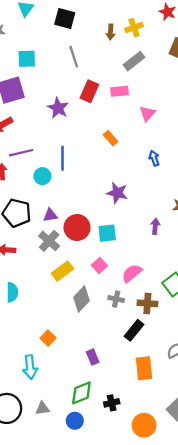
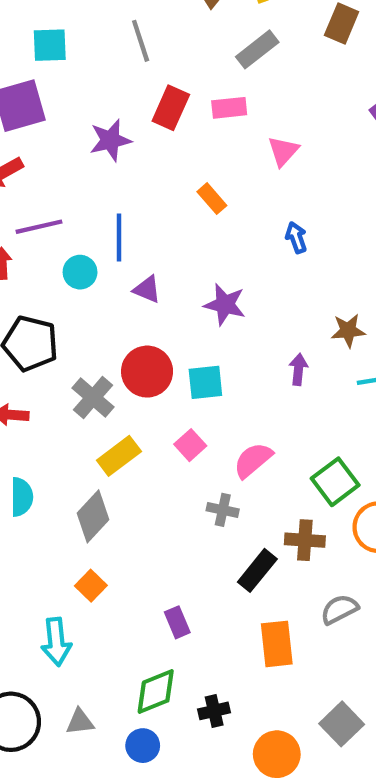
purple star: (58, 108) -> (110, 140), turned 30
purple triangle: (50, 215) -> (147, 289), moved, turned 32
gray diamond: (81, 299) -> (93, 516), moved
brown cross: (147, 303) -> (305, 540), moved

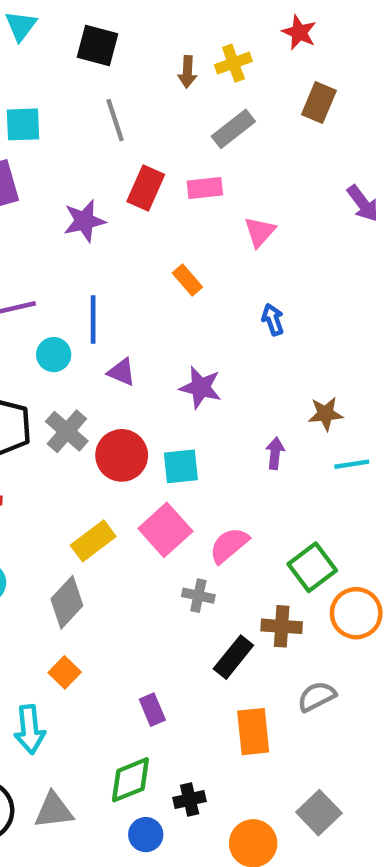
gray cross: (93, 397) -> (67, 431), moved
pink square: (190, 445) -> (165, 530), size x1.6
gray triangle: (80, 722) -> (54, 810), size x1.4
blue circle: (143, 746) -> (146, 835), moved

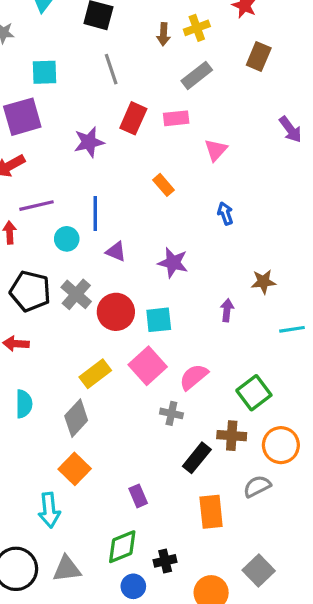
cyan line: (352, 464) -> (292, 329), moved
orange circle: (356, 613) -> (281, 445), moved
orange square: (65, 672) -> (75, 469), size x1.4

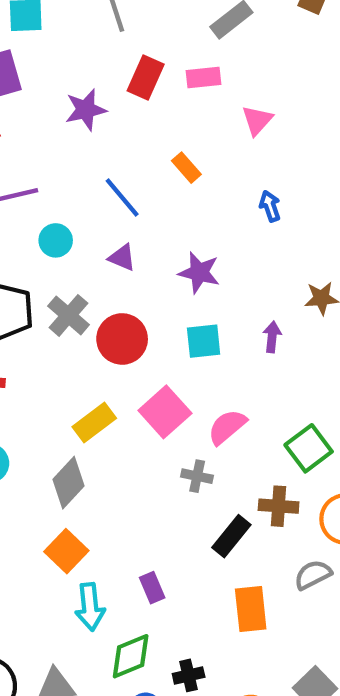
blue line: (95, 213) -> (122, 198), moved, turned -40
cyan square: (159, 320) -> (204, 341), moved
cyan arrow: (49, 510) -> (90, 607), moved

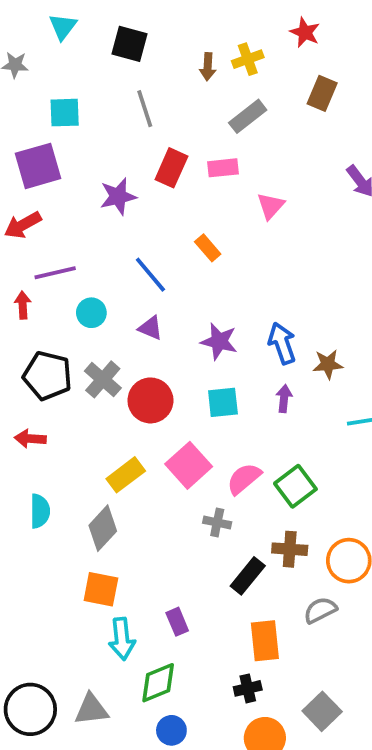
blue arrow: (270, 206) -> (282, 343), moved, size x1.5
green square: (309, 448) -> (295, 486), moved
orange square: (66, 551) -> (101, 589), turned -33
black cross: (189, 675) -> (248, 688), moved

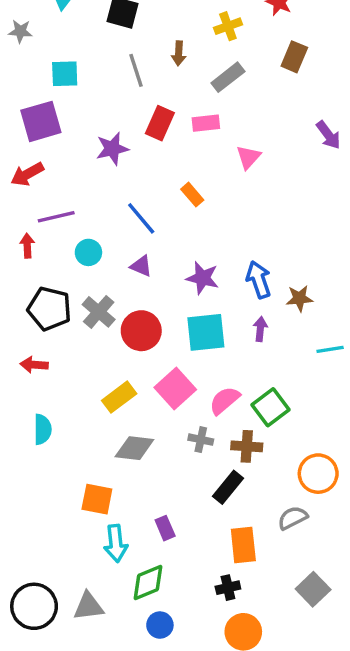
brown arrow: (208, 67) -> (179, 53), moved
cyan square: (223, 402) -> (206, 332), size x1.4
gray diamond: (103, 528) -> (134, 448), moved, turned 54
brown cross: (290, 549) -> (247, 446), moved
gray square: (322, 711) -> (313, 589), moved

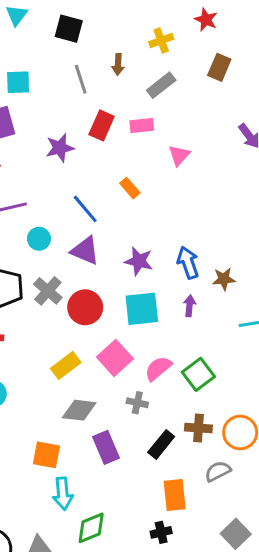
purple triangle: (141, 266) -> (85, 251), size x1.5
brown cross: (247, 446) -> (198, 428), moved
purple rectangle: (165, 528) -> (106, 447), moved, size x1.5

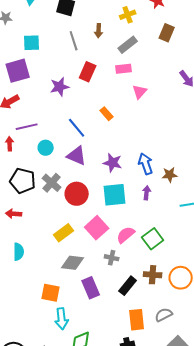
pink rectangle: (142, 125) -> (124, 69), moved
gray semicircle: (218, 471) -> (164, 315), moved

